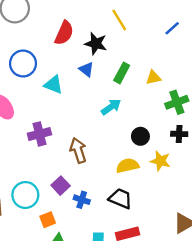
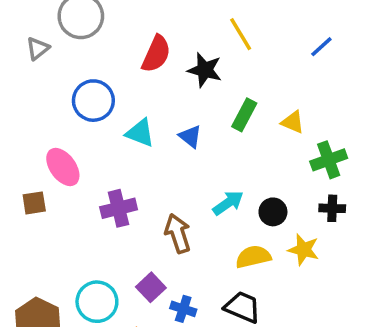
blue triangle: (86, 69) -> (190, 136), moved
yellow triangle: (153, 78) -> (293, 122), turned 35
cyan arrow: (111, 107) -> (228, 203), moved

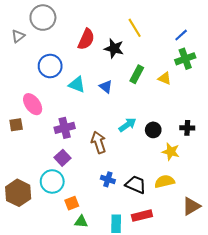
green cross: (329, 160) -> (185, 59), moved
yellow semicircle: (253, 257) -> (165, 181), moved
purple square: (151, 287) -> (62, 158), moved
blue cross: (183, 309) -> (108, 179), moved

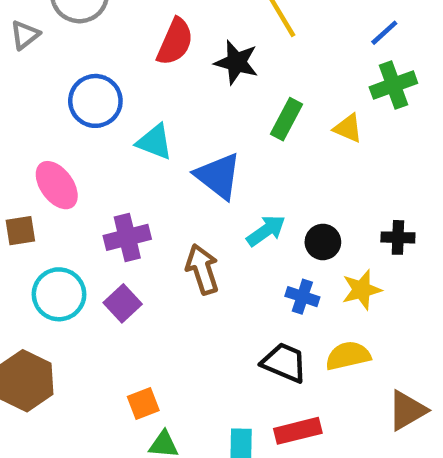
blue triangle: (106, 87) -> (218, 176), moved, size x1.6
yellow star: (171, 152) -> (362, 290), turned -30
blue cross: (108, 179) -> (302, 297), moved
cyan circle: (52, 181) -> (59, 294), moved

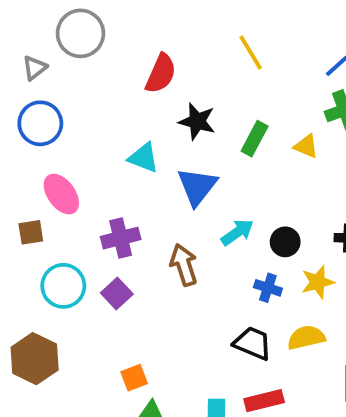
black star: (236, 62) -> (197, 121), moved
blue circle: (95, 101) -> (40, 123), moved
blue triangle: (218, 176) -> (197, 186), turned 30

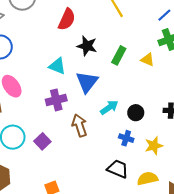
purple cross: (121, 238) -> (56, 100), moved
yellow star: (318, 282) -> (154, 146), moved
yellow semicircle: (306, 338) -> (147, 178), moved

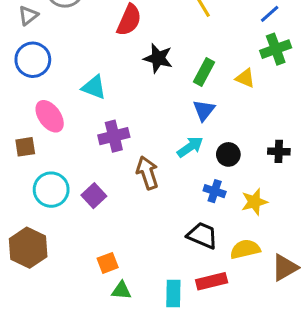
cyan triangle: (57, 66) -> (94, 87), moved
blue triangle: (87, 82) -> (204, 110), moved, size x0.7

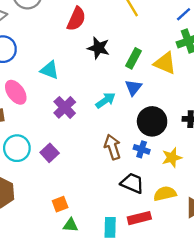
yellow triangle: (245, 78) -> (165, 63), size x1.5
purple cross: (114, 136) -> (65, 107), turned -30
cyan arrow: (190, 147) -> (105, 100), moved
black circle: (228, 154) -> (152, 121), size x1.6
brown arrow: (147, 173) -> (112, 147), moved

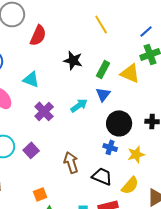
red semicircle: (76, 19) -> (38, 35), moved
brown arrow: (112, 147) -> (71, 162), moved
yellow semicircle: (165, 194) -> (130, 185), turned 144

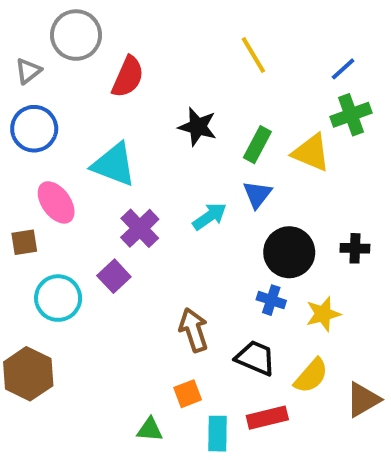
cyan triangle: (31, 79) -> (114, 165), size x1.4
purple square: (31, 150) -> (114, 276), moved
orange square: (40, 194) -> (188, 394), moved

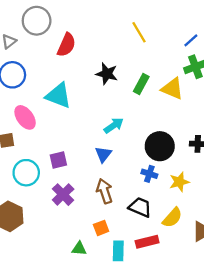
blue triangle: (257, 194) -> (103, 154), moved
purple cross: (140, 228) -> (63, 195), moved
purple square: (114, 276) -> (58, 160), turned 30

